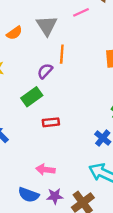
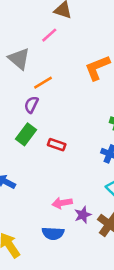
orange line: (62, 54) -> (43, 83), turned 72
red rectangle: (51, 122) -> (57, 145), moved, turned 42
purple star: (55, 196) -> (83, 215), moved

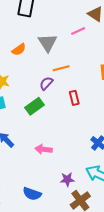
red rectangle: (57, 145) -> (74, 98), moved, turned 40
pink arrow: (62, 203) -> (44, 149), moved
purple star: (83, 215) -> (67, 179), moved

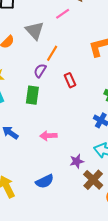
orange line: (61, 68) -> (52, 53), turned -35
green rectangle: (35, 106) -> (32, 95), turned -36
blue semicircle: (32, 194) -> (45, 181), turned -36

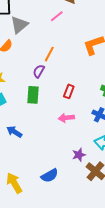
gray triangle: (35, 31) -> (19, 25), moved, turned 36
red rectangle: (70, 80) -> (69, 91), moved, turned 48
pink arrow: (48, 136) -> (66, 118), moved

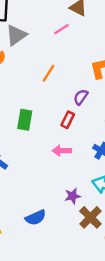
purple semicircle: (39, 71) -> (81, 97), moved

